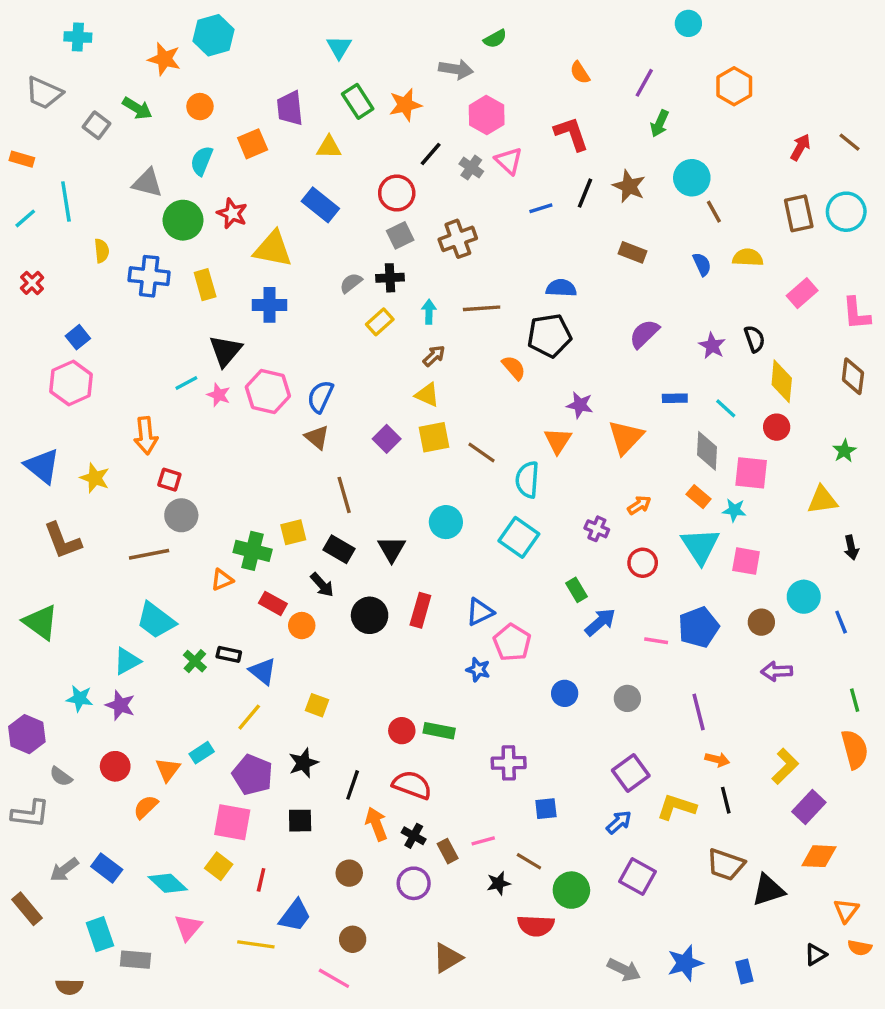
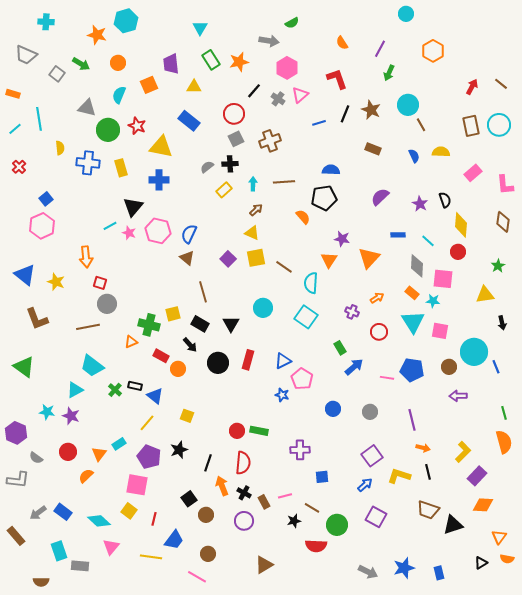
pink triangle: (509, 161) -> (300, 95), turned 36
cyan circle: (804, 597) -> (474, 352), size x1.4
blue pentagon: (699, 627) -> (412, 370), turned 30
red semicircle: (412, 785) -> (243, 463), turned 75
black square: (300, 821) -> (189, 499), moved, turned -35

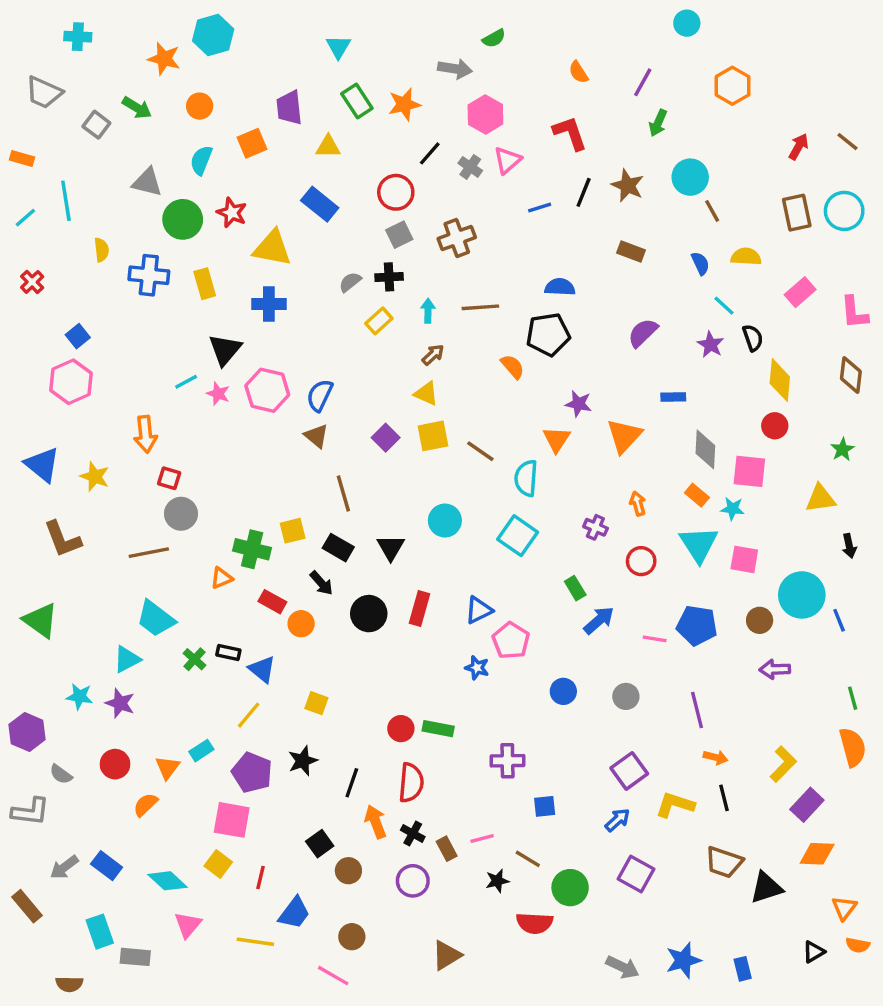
cyan line: (428, 241) -> (724, 306), moved
orange arrow: (377, 298) -> (638, 504), turned -72

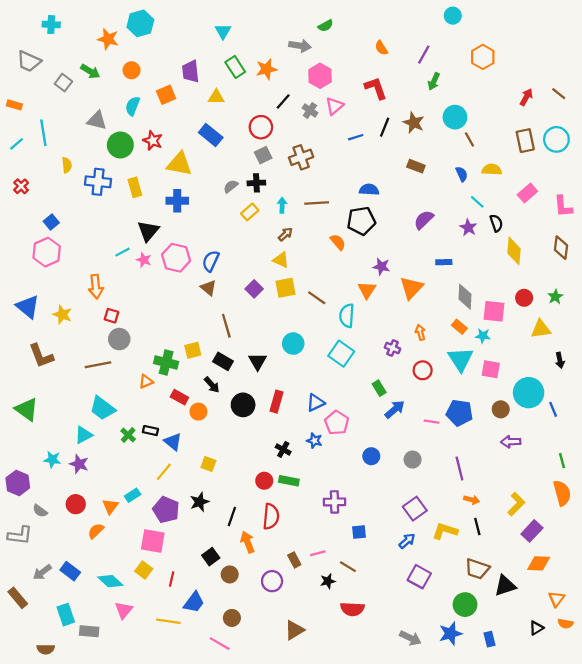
red circle: (775, 426) -> (524, 298), moved
black cross: (413, 833) -> (283, 450), moved
green circle: (570, 888) -> (465, 605), moved

